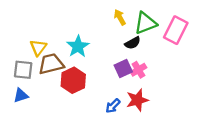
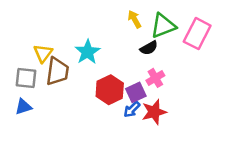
brown trapezoid: (51, 64) -> (57, 71), turned 112
purple square: (123, 69) -> (136, 92), moved
red hexagon: (73, 80) -> (110, 90), moved
blue arrow: (113, 106) -> (132, 109), moved

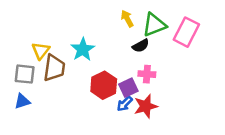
pink cross: (155, 78) -> (147, 74), turned 35

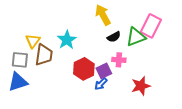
yellow arrow: (127, 19) -> (103, 15), size x1.5
green triangle: (154, 25) -> (136, 37), moved
blue triangle: (22, 101) -> (18, 82), size x1.5
red star: (146, 106) -> (141, 86), moved

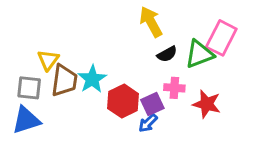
cyan star: (67, 40) -> (92, 79), moved
red star: (141, 86) -> (207, 104), moved, turned 30

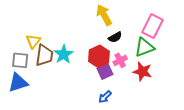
green triangle: (199, 54) -> (144, 47), moved
pink cross: (174, 88) -> (120, 60), turned -32
red hexagon: (123, 101) -> (99, 56), moved
blue arrow: (148, 123) -> (105, 97), moved

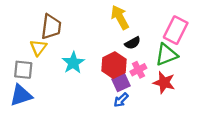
brown trapezoid: (44, 55) -> (51, 27), moved
blue arrow: (105, 97) -> (121, 100), moved

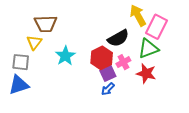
yellow arrow: (120, 17) -> (138, 15), moved
brown trapezoid: (51, 27) -> (46, 24), turned 80
black semicircle: (133, 43) -> (118, 38), size x1.5

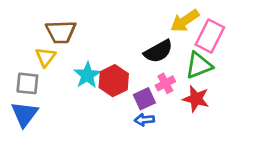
yellow arrow: (138, 15) -> (185, 21), turned -95
red hexagon: (102, 58) -> (114, 81), moved
blue triangle: (19, 85) -> (25, 114), turned -35
blue arrow: (108, 89) -> (144, 120), turned 40

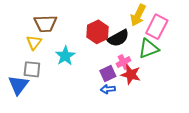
yellow arrow: (185, 21) -> (138, 15), turned -30
red hexagon: (114, 81) -> (97, 32), moved
gray square: (27, 83) -> (32, 69), moved
red star: (196, 99) -> (131, 75), moved

